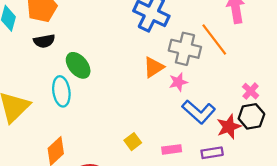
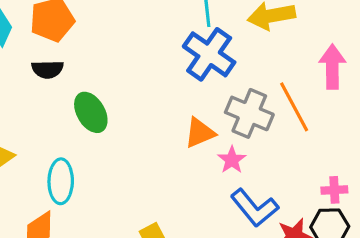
pink star: (178, 82) -> (232, 160), turned -30
cyan ellipse: (61, 91) -> (61, 181), moved
pink cross: (251, 91) -> (334, 190), turned 35

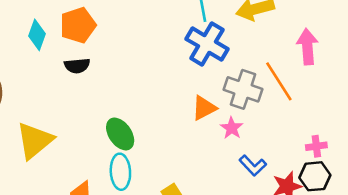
green ellipse: (91, 112) -> (120, 134), moved
cyan ellipse: (61, 181) -> (120, 172), moved
blue L-shape: (254, 208) -> (253, 165), size x0.7

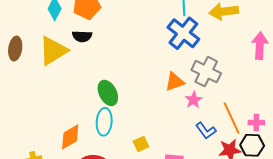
orange line: (279, 81) -> (232, 118), moved
yellow triangle: (35, 141) -> (53, 51), moved

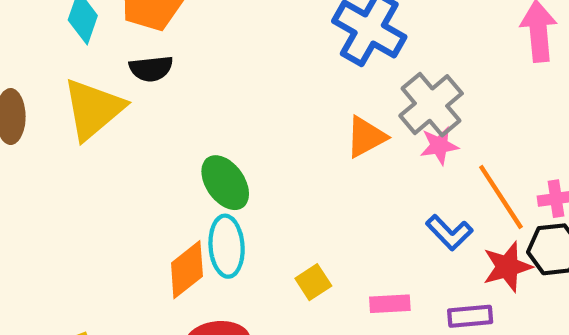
gray cross: (206, 72) -> (431, 105), turned 32
pink star: (194, 100) -> (439, 146), moved, turned 30
orange diamond: (70, 137) -> (187, 270), moved

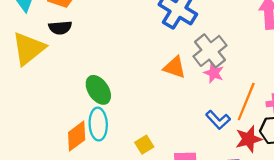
orange triangle: (366, 137) -> (175, 67), turned 45
pink star: (439, 146) -> (214, 73), turned 30
orange line: (501, 197) -> (246, 102), turned 54

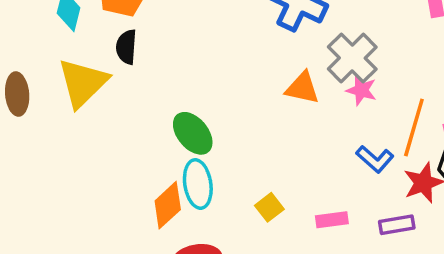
black semicircle: (60, 28) -> (126, 47), turned 105

